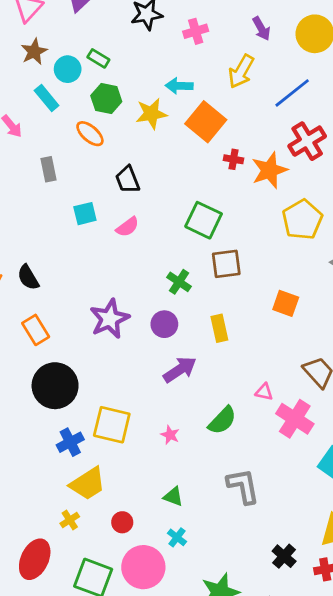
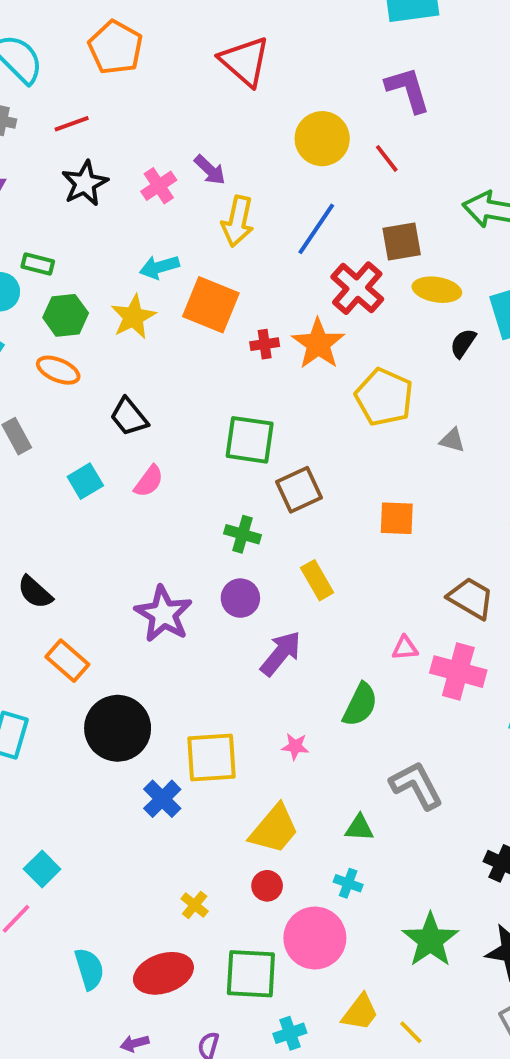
purple arrow: (261, 29) -> (210, 170), moved
yellow trapezoid: (88, 484) -> (274, 829), moved
green triangle: (173, 497) -> (359, 828), moved
red ellipse: (35, 559) -> (163, 973), turned 63

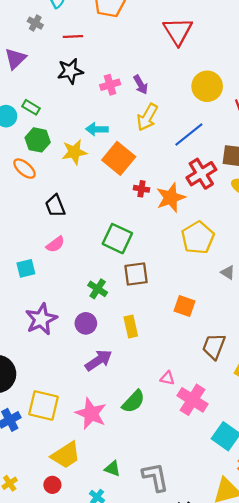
cyan square: (85, 481) -> (26, 268), moved
brown trapezoid: (471, 598) -> (214, 346), moved, turned -116
pink star: (295, 746) -> (91, 413), size x2.0
gray L-shape: (416, 785) -> (155, 477), moved

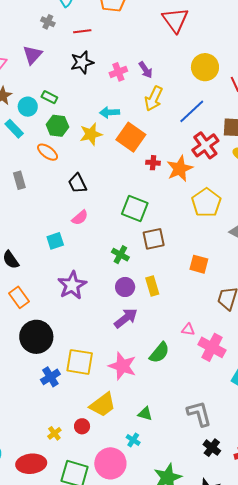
purple circle: (86, 323) -> (125, 287), moved
gray L-shape: (155, 477) -> (199, 414), moved
red circle: (52, 485) -> (82, 426), moved

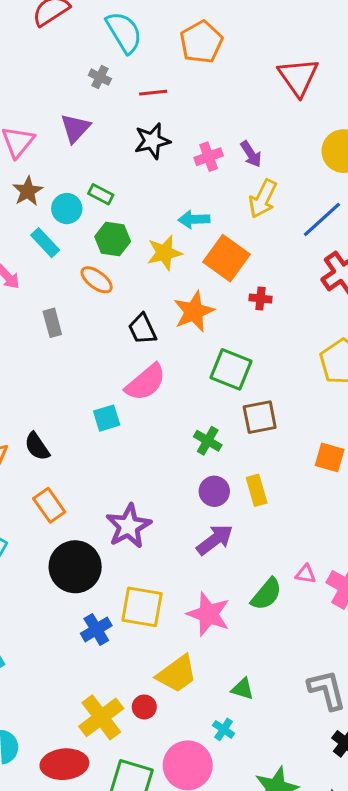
orange star: (180, 169) -> (194, 312), moved
pink semicircle: (80, 218) -> (146, 382), size x1.6
purple star: (72, 285) -> (129, 526), moved
pink triangle: (188, 330) -> (306, 574), moved
yellow cross: (54, 433) -> (101, 717), size x2.0

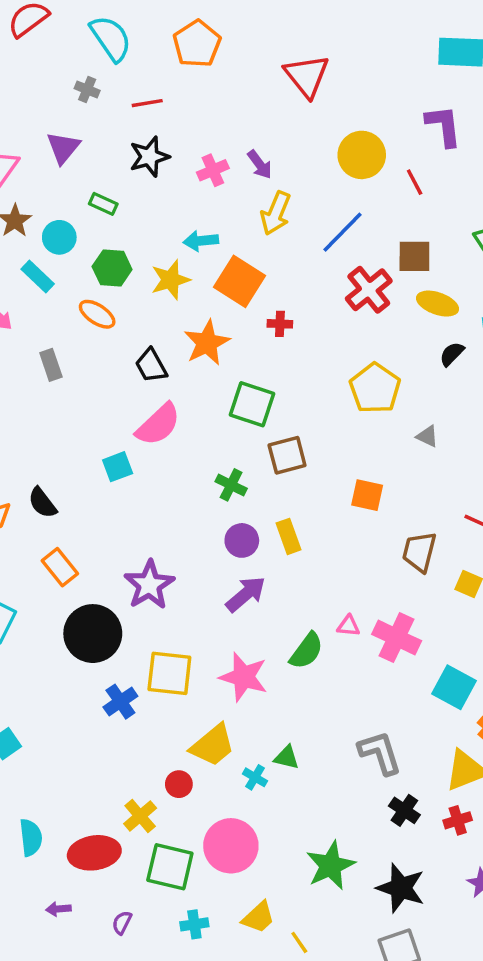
green rectangle: (101, 194) -> (103, 204), moved
yellow cross: (101, 717) -> (140, 816), moved, size x0.7
cyan cross: (224, 729) -> (255, 777), moved

